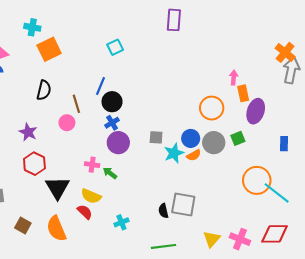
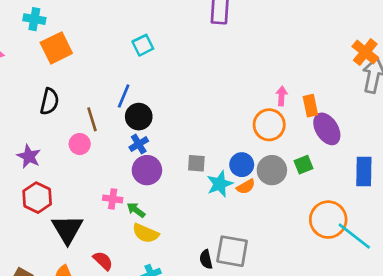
pink arrow: (234, 78) -> (282, 96), moved
purple ellipse: (256, 111) -> (327, 129), turned -50
blue rectangle: (284, 144) -> (364, 171), size x1.5
yellow semicircle: (91, 196) -> (146, 233), moved

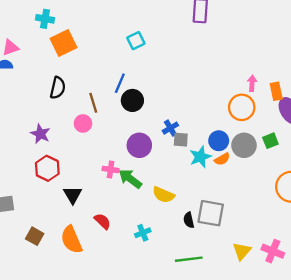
blue cross: (139, 144) -> (170, 128), moved
green arrow: (136, 210) -> (130, 179), size x1.5
black triangle: (67, 229) -> (73, 195), size x0.7
yellow semicircle: (146, 233) -> (163, 195), moved

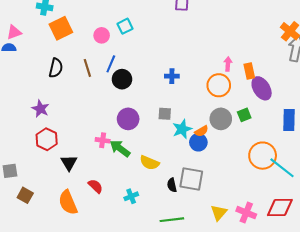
brown line: (93, 103) -> (87, 68), moved
pink circle: (83, 123) -> (102, 35), moved
blue cross: (170, 128) -> (172, 76), moved, turned 32
blue circle: (219, 141) -> (198, 142), moved
brown square: (35, 236) -> (25, 195), moved

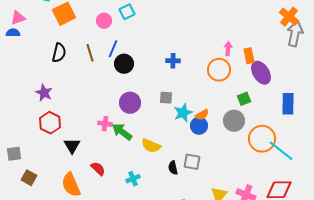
gray circle: (221, 119) -> (234, 121), moved
gray square: (191, 179) -> (192, 162), size x0.7

